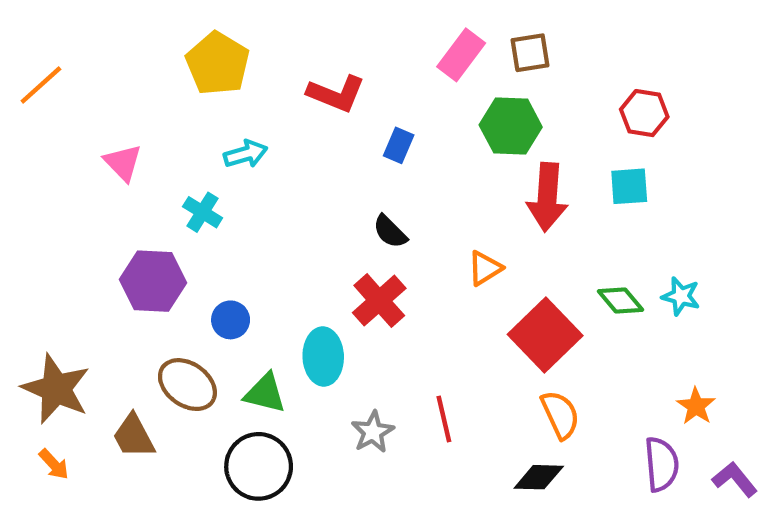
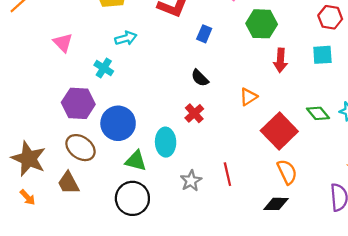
red arrow: (547, 197) -> (280, 60), size x0.7
red cross: (379, 301) -> (194, 113), size x0.7
blue circle: (231, 320) -> (118, 123), size x1.8
brown ellipse: (187, 385) -> (81, 148), moved

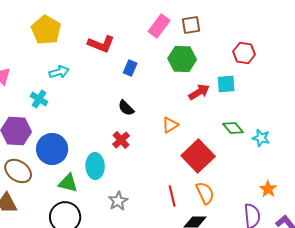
cyan square: (322, 55) -> (226, 84), moved
red arrow: (280, 60) -> (199, 92), turned -125
green diamond: (318, 113) -> (233, 128), moved
red line: (227, 174) -> (172, 196), moved

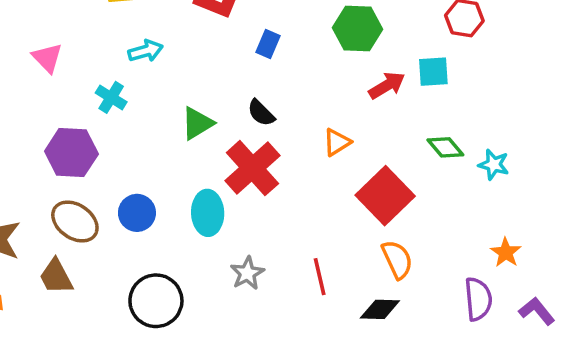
red cross: (121, 140) -> (252, 168), size x1.8
blue circle: (52, 149) -> (137, 213), moved, size x0.7
green triangle: (68, 183) -> (197, 123), moved, turned -45
red line: (172, 196) -> (320, 277), moved

